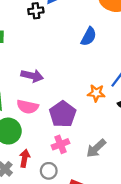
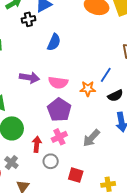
blue semicircle: (89, 37) -> (54, 42), moved
pink semicircle: (28, 107) -> (58, 83), moved
red arrow: (25, 158) -> (37, 144), moved

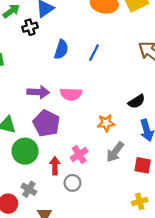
blue line: (106, 75) -> (94, 53), moved
orange star: (88, 89) -> (106, 123), moved
purple pentagon: (59, 110) -> (46, 123), moved
red square: (76, 175) -> (143, 165), moved

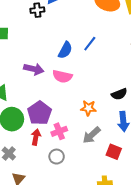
blue semicircle: (61, 49) -> (65, 50), moved
purple pentagon: (46, 123) -> (39, 113), moved
gray circle: (72, 183) -> (57, 157), moved

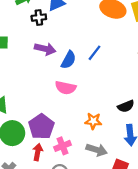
purple arrow: (34, 69) -> (45, 49), moved
gray arrow: (92, 135) -> (97, 150), turned -120

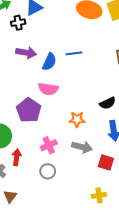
blue line: (95, 53) -> (74, 53), turned 49
purple pentagon: (41, 127) -> (29, 110), moved
red arrow: (38, 152) -> (16, 157), moved

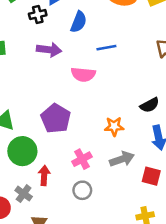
blue semicircle: (49, 62) -> (79, 22), moved
pink semicircle: (48, 89) -> (83, 74), moved
gray arrow: (82, 147) -> (122, 159), turned -30

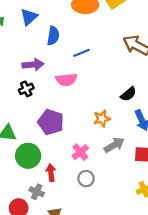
black cross: (38, 14) -> (26, 89), moved

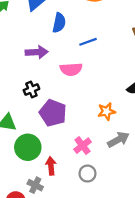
black cross: (26, 89) -> (31, 90), moved

